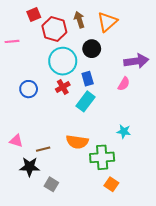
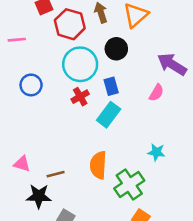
purple arrow: (136, 61) -> (172, 64), turned -140
blue circle: (29, 89) -> (31, 85), moved
orange semicircle: (77, 142) -> (98, 165), turned 85
green cross: (102, 157) -> (129, 185), turned -30

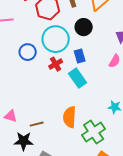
blue circle: (31, 85) -> (28, 52), moved
cyan rectangle: (109, 115) -> (78, 78), turned -72

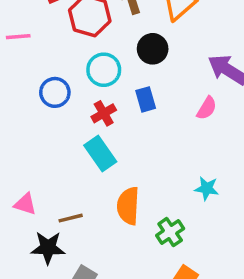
cyan circle: (56, 39) -> (104, 70), size x0.7
cyan rectangle: (78, 78) -> (100, 153), moved
green cross: (94, 132) -> (170, 232), size x0.7

